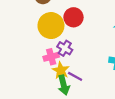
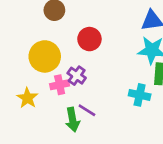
yellow circle: (51, 26) -> (45, 56), moved
yellow star: (61, 70) -> (27, 98), moved

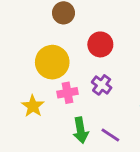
purple cross: (77, 76) -> (102, 85), moved
purple line: (87, 110) -> (110, 135), moved

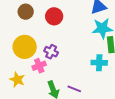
red circle: (100, 44) -> (54, 16), moved
purple cross: (102, 85) -> (51, 52), moved

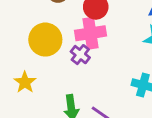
pink cross: (39, 66) -> (90, 33), moved, size x1.5

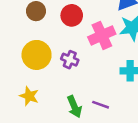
pink cross: (90, 33) -> (102, 35), moved

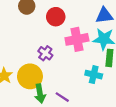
yellow circle: (37, 55) -> (30, 76), moved

